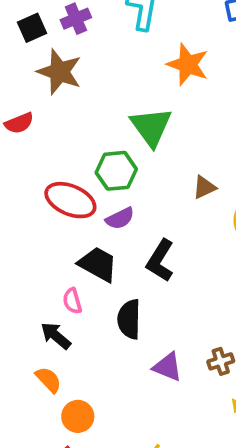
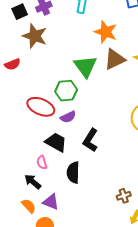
brown triangle: (204, 187) -> (115, 59), moved, size x1.6
purple triangle: (168, 367) -> (51, 202), moved

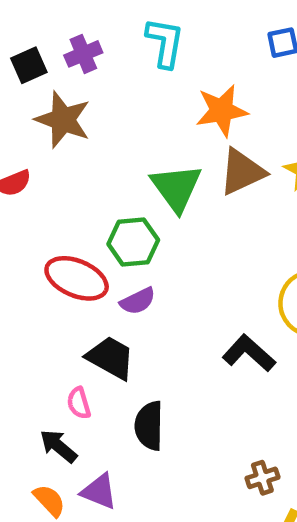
orange star: (106, 32) -> (222, 111), turned -30
black L-shape: (90, 140) -> (249, 353), moved, turned 100

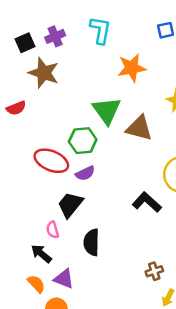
brown triangle: (242, 172) -> (139, 128), moved, turned 40
black trapezoid: (111, 358) -> (70, 205), turned -80

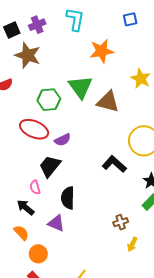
green hexagon: (83, 141) -> (49, 100), moved
purple triangle: (64, 279) -> (56, 223), moved

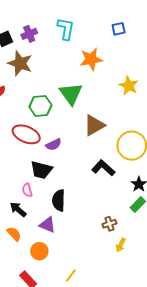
brown triangle: (108, 102) -> (94, 125), moved, turned -45
black trapezoid: (50, 166) -> (41, 170), turned -115
orange circle: (38, 254) -> (39, 251), moved

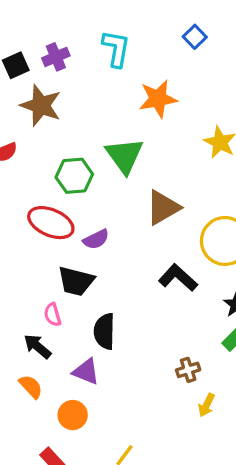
blue square: (119, 29) -> (195, 37), moved, turned -32

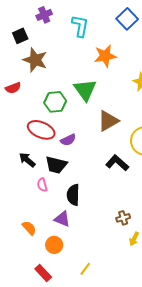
blue square: (195, 37) -> (127, 19), size x1.5
purple cross: (56, 57) -> (44, 15), moved
black arrow: (37, 346) -> (27, 160), moved

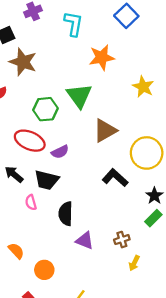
purple triangle: (62, 219) -> (85, 241), moved

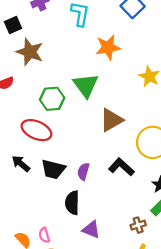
purple semicircle: (60, 152) -> (83, 171), moved, turned 132
pink semicircle: (31, 202) -> (44, 235), moved
brown cross: (122, 240) -> (138, 225), moved

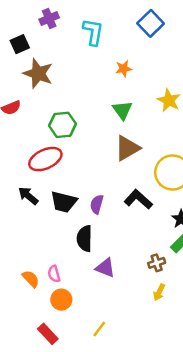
orange star: (108, 47) -> (124, 69), size x0.6
green triangle: (86, 85) -> (122, 110), moved, size x0.7
red ellipse: (36, 130) -> (45, 159), turned -48

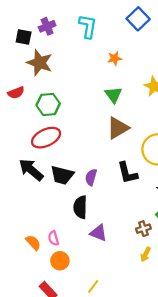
purple cross: (49, 18) -> (47, 26), moved
black square: (20, 44) -> (24, 37), turned 35
green hexagon: (63, 125) -> (48, 104), moved
black arrow: (28, 196) -> (31, 170), size x1.4
black L-shape: (138, 199) -> (127, 173), turned -145

